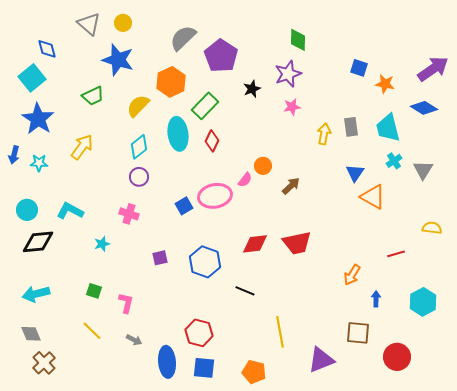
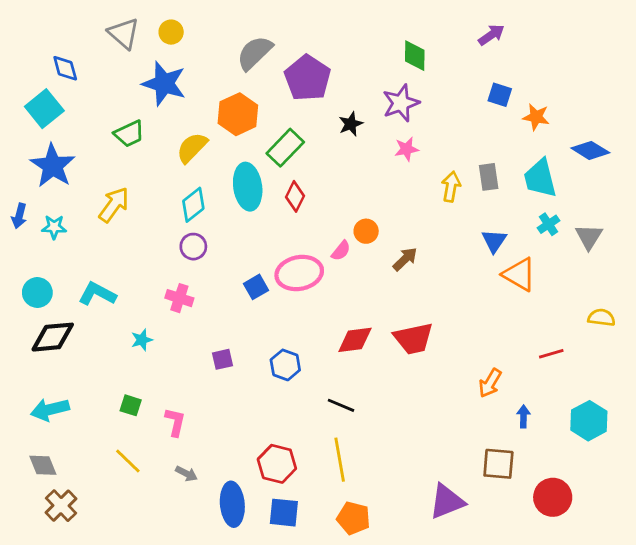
purple arrow: (433, 69) -> (491, 35), moved, size x0.6
blue hexagon: (205, 262) -> (285, 365), size x0.7
yellow line: (280, 332) -> (340, 460), moved

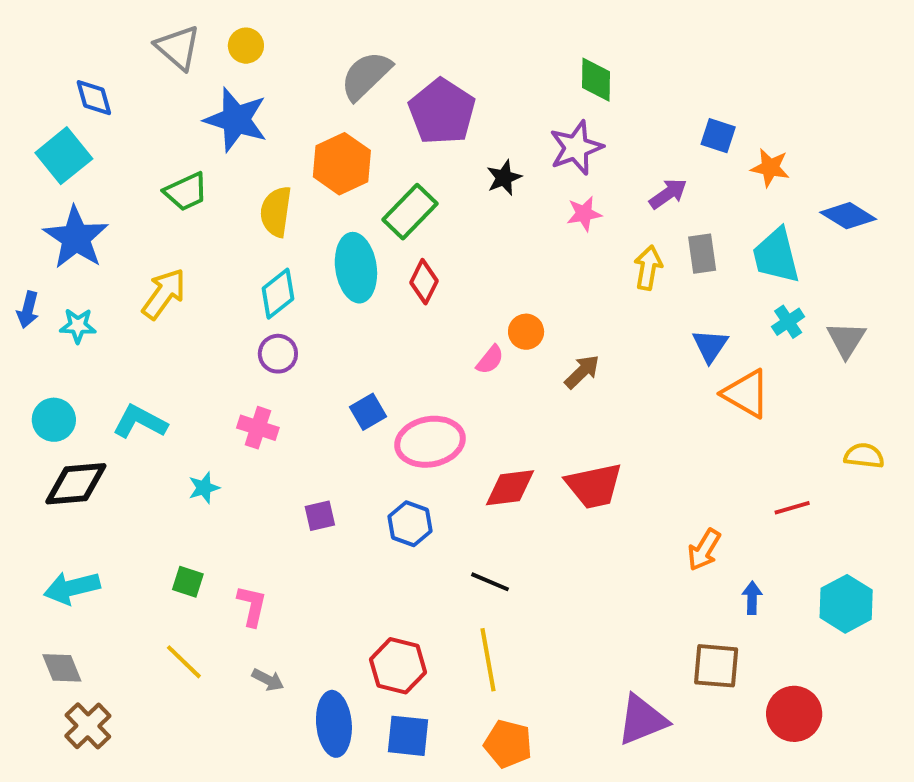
purple arrow: (491, 35) -> (668, 194), moved
yellow semicircle: (192, 148) -> (276, 212), turned -36
pink ellipse: (299, 273) -> (430, 442), moved

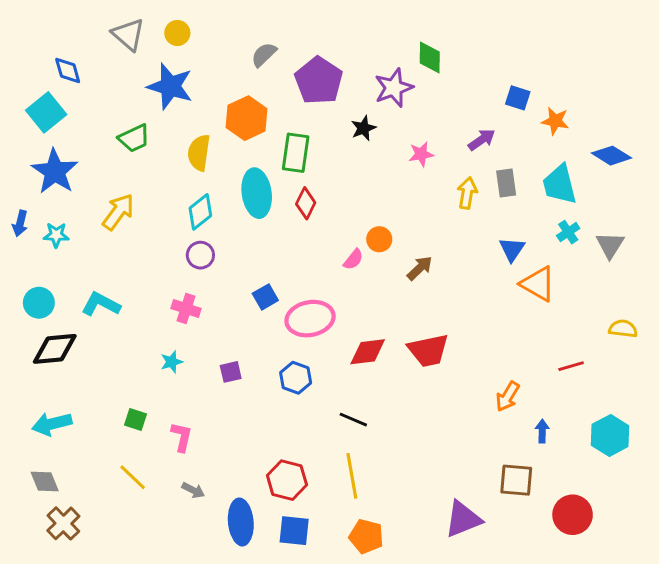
gray semicircle: (366, 76) -> (264, 55), size x0.7
purple star: (576, 148) -> (394, 88), moved
green rectangle: (410, 212) -> (296, 153), turned -36
cyan star: (204, 488) -> (172, 362), moved

